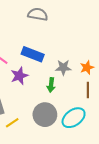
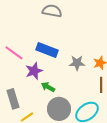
green arrow: (51, 85) -> (48, 87), moved, turned 112

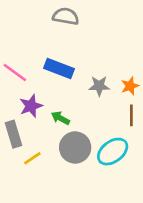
purple star: (34, 71) -> (31, 106), moved

